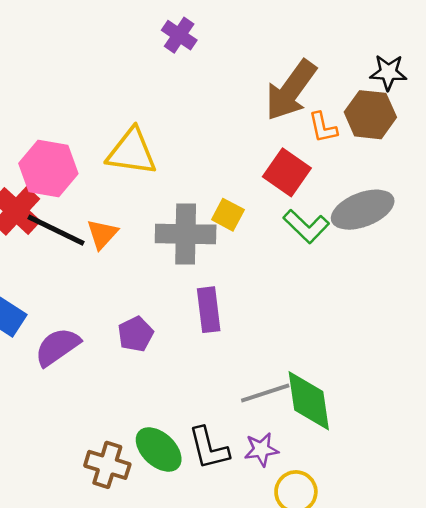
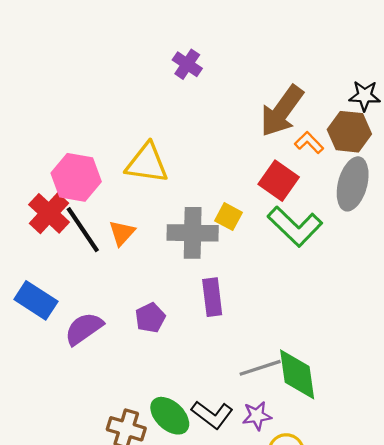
orange L-shape: (323, 127) -> (309, 143), turned 148
gray ellipse: (363, 210) -> (353, 184), moved, turned -54
green L-shape: (306, 226) -> (295, 226), size x1.4
black line: (56, 230) -> (83, 230), turned 30
black L-shape: (209, 448) -> (212, 415), turned -39

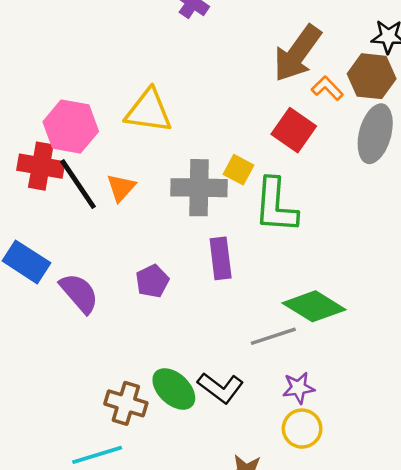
red cross: (49, 213) -> (41, 166), turned -33
green L-shape: (295, 226) -> (276, 206), moved, turned 50
purple semicircle: (84, 329) -> (79, 293), turned 84
green diamond: (297, 374) -> (314, 306), moved, turned -50
purple star: (257, 416) -> (298, 388), moved

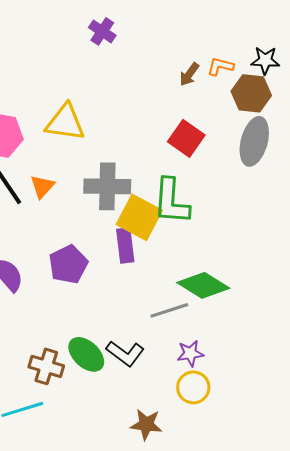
brown arrow: (297, 53) -> (189, 74), size x0.5
orange L-shape: (327, 88) -> (220, 66), moved, turned -32
yellow square: (239, 170) -> (139, 217), moved, size x1.8
purple pentagon: (152, 281) -> (68, 264), size x1.4

